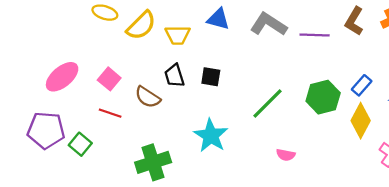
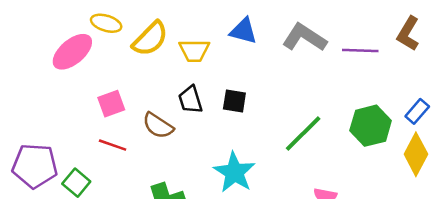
pink ellipse: (62, 77) -> (72, 52), moved
pink square: (109, 79) -> (111, 104), turned 30

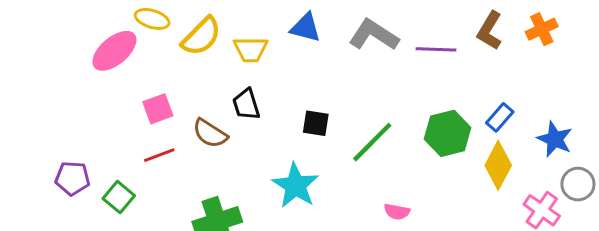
black square: (234, 101) -> (316, 123), moved
red line: (113, 145) -> (159, 155), turned -40
purple pentagon: (35, 166) -> (72, 178), size x0.7

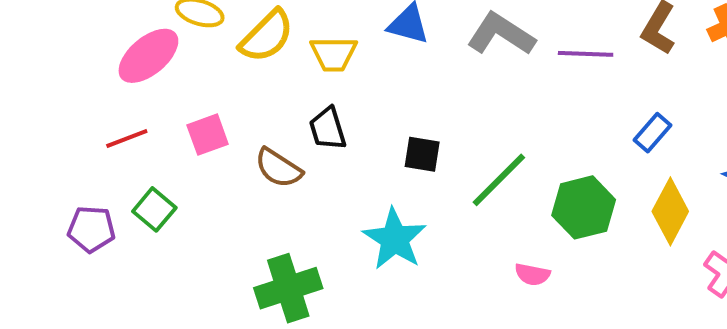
blue rectangle: (500, 117) -> (653, 133), moved
green hexagon: (448, 133) -> (584, 207), moved
red line: (159, 155) -> (127, 139), moved
green square: (119, 197) -> (154, 209), moved

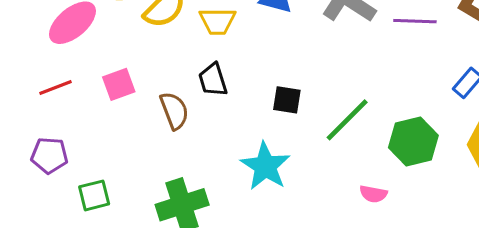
brown semicircle: (278, 168) -> (174, 111), turned -144
green square: (154, 209) -> (94, 195), moved, turned 36
purple pentagon: (91, 229) -> (49, 155), moved

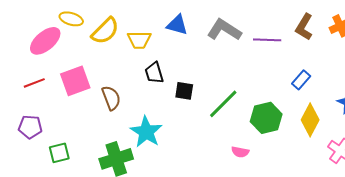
black trapezoid: (213, 80) -> (154, 73), moved
pink square: (119, 84) -> (75, 81), size x1.4
cyan star: (265, 166) -> (146, 132), moved

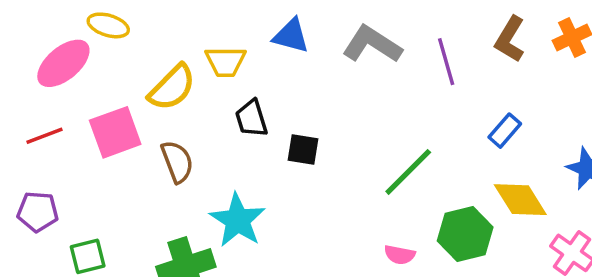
yellow semicircle: (105, 31) -> (172, 87), moved
purple line: (267, 40) -> (446, 62), turned 72
green line: (223, 104) -> (408, 172), moved
green hexagon: (266, 118) -> (465, 234), moved
yellow diamond: (310, 120) -> (520, 200), turned -60

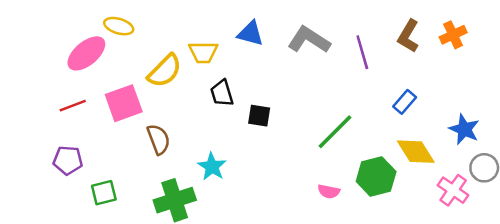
brown semicircle: (177, 162) -> (158, 139), moved
cyan star: (238, 220) -> (212, 167), size x0.7

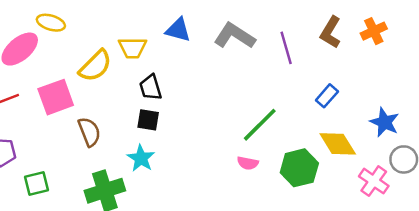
black square: (259, 116) -> (148, 120), moved
pink semicircle: (329, 191) -> (248, 163), moved

